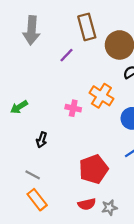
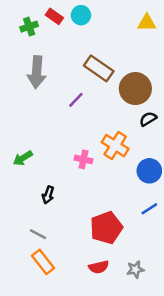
brown rectangle: (87, 27) -> (99, 68), turned -40
gray star: (109, 208) -> (135, 270), moved

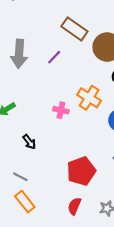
gray arrow: (37, 72) -> (19, 54), moved
black arrow: (48, 195) -> (29, 142), turned -56
red semicircle: (99, 267) -> (74, 206), turned 126

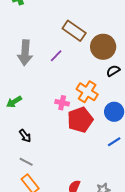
black arrow: (29, 142) -> (25, 136), moved
red pentagon: (81, 171) -> (80, 120), moved

